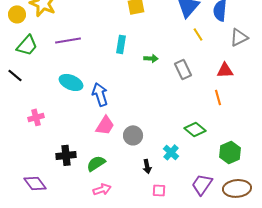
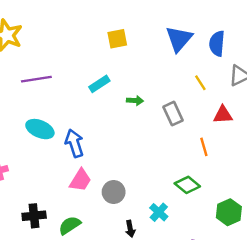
yellow line: (198, 34) -> (200, 83), moved
cyan rectangle: (121, 44) -> (99, 84), turned 48
orange line: (218, 97) -> (204, 147), moved

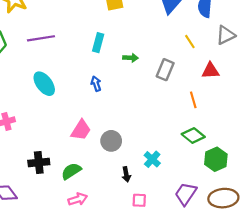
cyan rectangle: (99, 84) -> (98, 43), turned -42
gray rectangle: (173, 114) -> (165, 70), turned 48
cyan ellipse: (40, 129) -> (44, 84), turned 30
blue arrow: (74, 143) -> (96, 84), moved, size x0.6
green diamond: (187, 185) -> (193, 135), moved

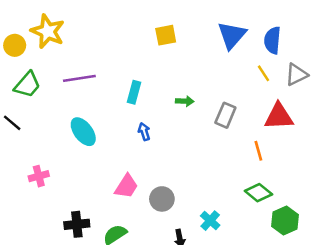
yellow line: (190, 42) -> (263, 73), moved
cyan rectangle: (98, 43) -> (134, 92), moved
red triangle: (210, 71) -> (279, 116), size x1.4

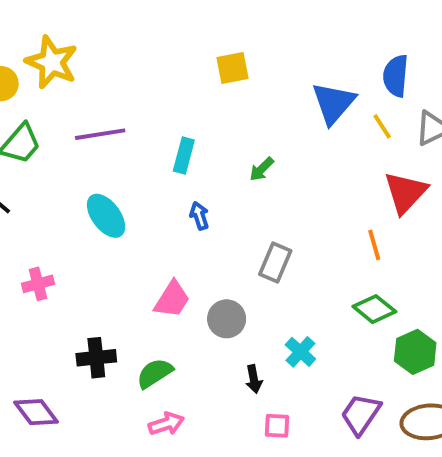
blue triangle: (232, 35) -> (333, 103), moved
green arrow: (185, 101) -> (262, 169), turned 132
gray rectangle: (225, 115) -> (275, 262), moved
red triangle: (279, 116) -> (405, 192), turned -44

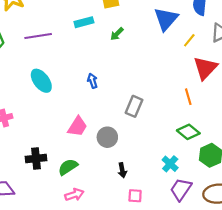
yellow line: (382, 126) -> (189, 40), moved, turned 72
cyan rectangle: (184, 156) -> (84, 22), moved, turned 60
green arrow: (262, 169) -> (117, 34), moved
cyan cross: (300, 352) -> (170, 164), moved

